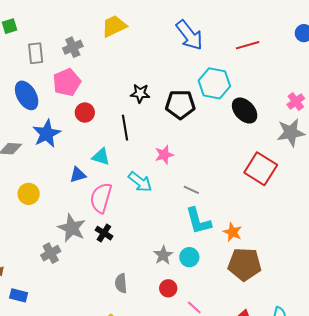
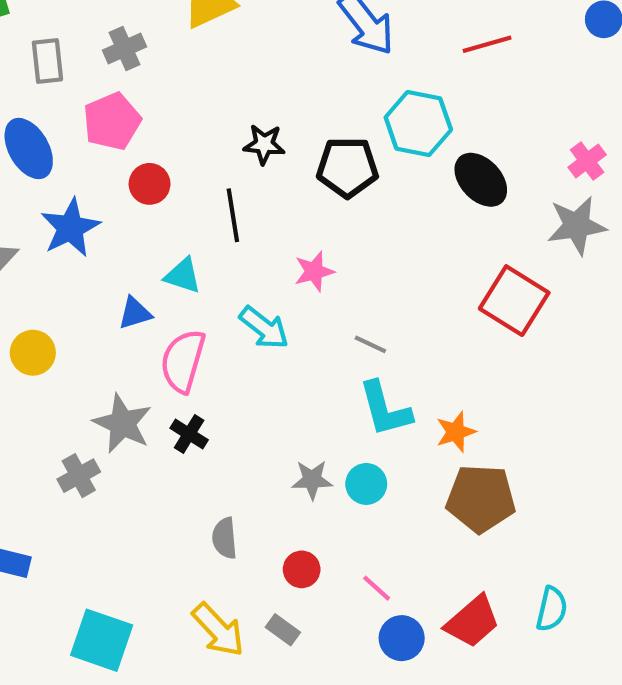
orange star: (233, 232) -> (456, 432), turned 30
gray star: (163, 255) -> (312, 480), turned 30
red circle: (168, 288) -> (302, 569), moved

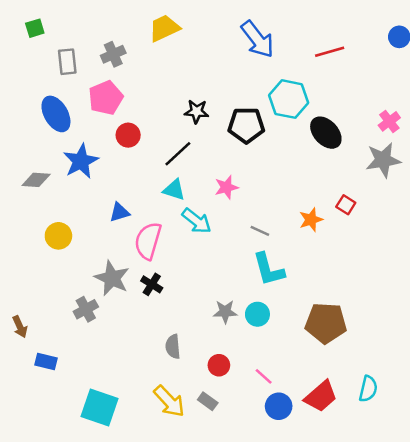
black line: (233, 215) -> (178, 154), turned 56
cyan triangle: (183, 276) -> (174, 190), moved
red square: (514, 301) -> (346, 205), size x0.5
orange star: (456, 432) -> (311, 220), moved

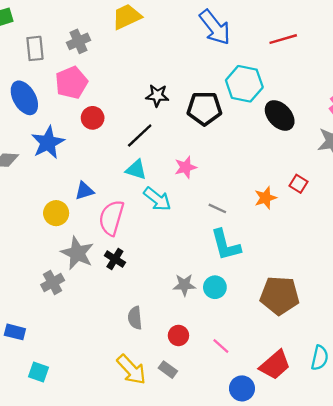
yellow circle: (58, 236) -> (56, 213), moved
blue circle: (279, 406) -> (242, 388), moved
cyan square: (100, 407) -> (38, 372), moved, size x0.6

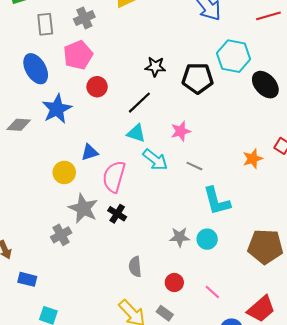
gray line: (217, 208) -> (194, 166), moved

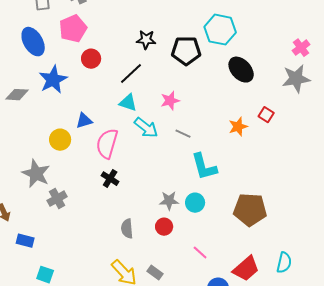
black ellipse: (265, 85) -> (241, 70), moved
gray star: (83, 208) -> (36, 174), moved
red circle: (174, 283) -> (164, 227), moved

